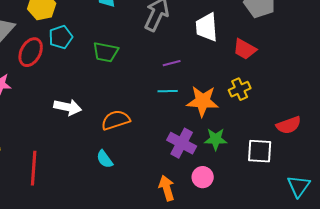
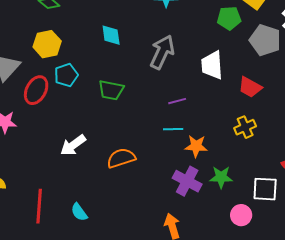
orange star: (203, 101) -> (196, 146), moved, size x0.7
white arrow: (68, 107) -> (73, 145), turned 132
cyan semicircle: (105, 159) -> (79, 212), moved
pink circle: (203, 177) -> (241, 215), moved

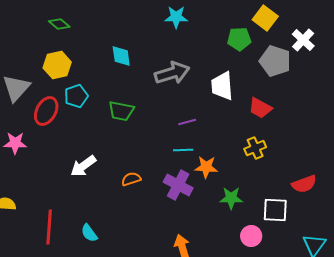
gray arrow: (162, 52) -> (172, 73), turned 48
orange semicircle: (121, 158) -> (131, 179), size x0.7
purple cross: (187, 181) -> (178, 185), moved

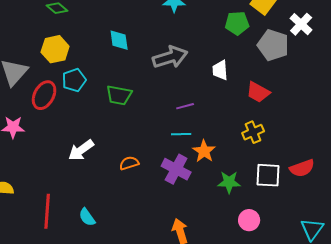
white trapezoid: (222, 86) -> (220, 70), size x0.7
orange star: (206, 167) -> (204, 151), turned 30
white square: (275, 210) -> (268, 175), moved

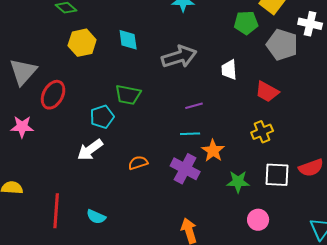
white cross: (301, 24) -> (310, 24), turned -30
yellow hexagon: (55, 49) -> (82, 43), moved
cyan pentagon: (74, 80) -> (102, 117), moved
cyan semicircle: (87, 217) -> (96, 217), turned -30

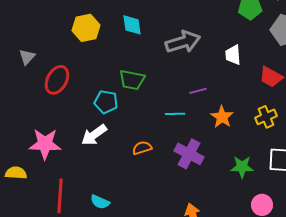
gray triangle: (23, 72) -> (27, 57), size x0.6
cyan pentagon: (102, 117) -> (106, 102), turned 30
pink star: (22, 127) -> (45, 144), moved, size x1.4
cyan line: (190, 134) -> (175, 114), moved
orange star: (213, 151) -> (222, 117), moved

